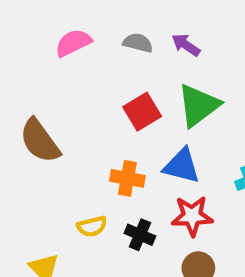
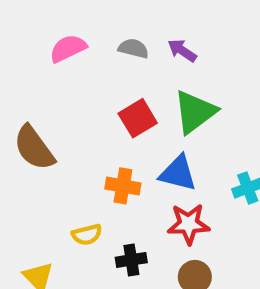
black cross: (140, 235) -> (131, 260), moved, turned -32

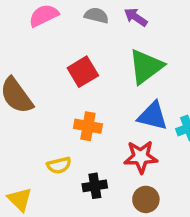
red square: (138, 118) -> (83, 72), moved
blue triangle: (178, 173) -> (153, 116), moved

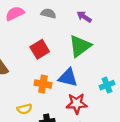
purple arrow: (136, 17) -> (84, 17), moved
blue triangle: (153, 116) -> (68, 77), moved

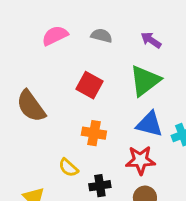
red square: (40, 49) -> (89, 85), turned -30
blue triangle: (68, 77) -> (149, 124), moved
yellow semicircle: (25, 109) -> (68, 168), turned 56

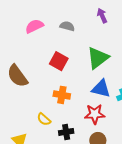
purple arrow: (151, 40) -> (102, 16), moved, turned 32

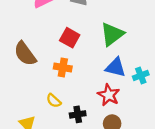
orange cross: (62, 95) -> (63, 67), moved
red star: (95, 114) -> (109, 95), turned 30

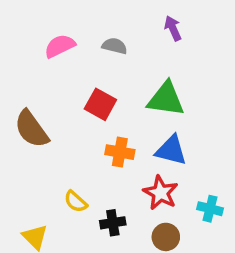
green triangle: (112, 34) -> (166, 99), turned 45
orange cross: (63, 67) -> (120, 152), moved
cyan cross: (141, 75) -> (210, 209), moved, turned 35

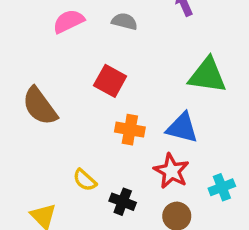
green triangle: (166, 99) -> (207, 75), moved
cyan cross: (210, 209) -> (222, 187), turned -35
black cross: (113, 223) -> (123, 202), turned 30

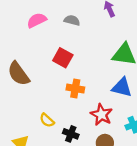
blue triangle: (182, 128) -> (122, 87), moved

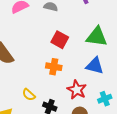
red square: (63, 58) -> (60, 40), moved

